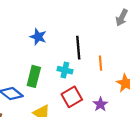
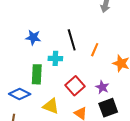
orange line: (100, 63) -> (95, 50), turned 40
cyan cross: (65, 70) -> (55, 58), moved

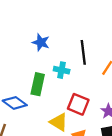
red square: (75, 86) -> (78, 104), turned -36
yellow triangle: (51, 106) -> (59, 122), moved

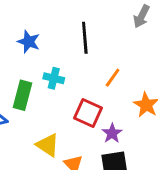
black line: (83, 52) -> (85, 38), moved
red square: (78, 104) -> (88, 113), moved

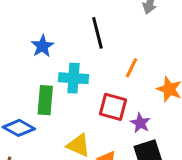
blue star: (29, 42) -> (42, 46), turned 30
cyan cross: (54, 78) -> (73, 78), size x1.4

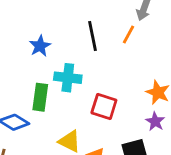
orange line: (132, 68) -> (128, 34), moved
purple star: (140, 123) -> (155, 121), moved

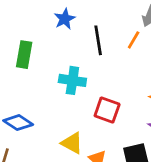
blue star: (40, 46) -> (65, 19), moved
green rectangle: (40, 97) -> (24, 55), moved

